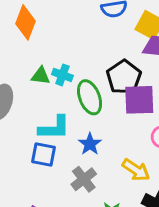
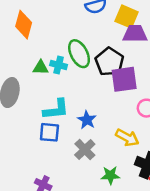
green ellipse: (90, 97) -> (79, 54), moved

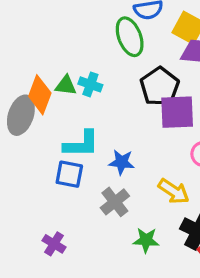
orange diamond: (24, 25) -> (40, 95), moved
green ellipse: (79, 54) -> (130, 37), moved
blue star: (87, 120) -> (121, 162), turned -30

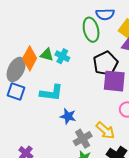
blue star: (121, 162) -> (68, 116), moved
blue square: (69, 174) -> (16, 91), moved
gray cross: (115, 202) -> (83, 139), moved

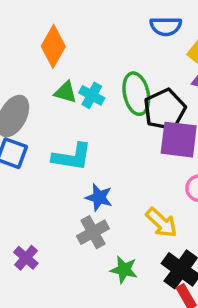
green ellipse: (91, 30) -> (136, 94), moved
orange diamond: (30, 58) -> (53, 46), moved
gray cross: (83, 139) -> (93, 232), moved

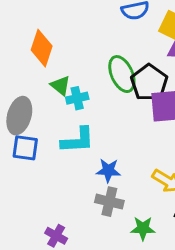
green triangle: (66, 92) -> (60, 86), turned 35
cyan cross: (92, 95) -> (77, 98), moved, turned -30
gray cross: (93, 232) -> (109, 202), turned -36

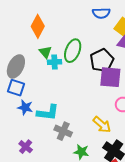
green ellipse: (122, 74) -> (73, 51), moved, turned 35
cyan L-shape: (78, 140) -> (48, 113), moved
blue star: (108, 170) -> (25, 107), moved

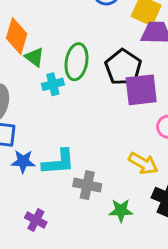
green triangle: (45, 52) -> (34, 57), moved

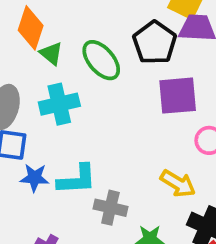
green ellipse: (76, 62) -> (101, 60), turned -52
black pentagon: (123, 67) -> (155, 43), moved
cyan cross: (53, 84) -> (59, 104), moved, size x1.5

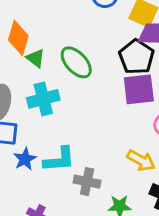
black pentagon: (155, 43) -> (137, 57), moved
blue star: (35, 178) -> (25, 159), turned -30

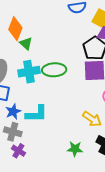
green ellipse: (76, 62) -> (54, 70), moved, turned -55
gray cross: (87, 182) -> (13, 132), moved

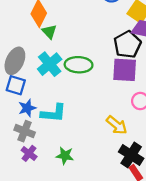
cyan cross: (29, 72) -> (50, 64), turned -35
green star: (75, 149) -> (65, 156), moved

